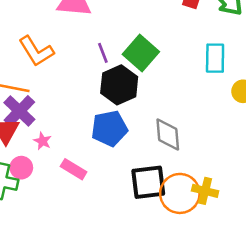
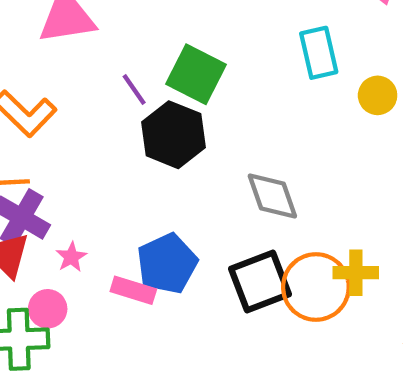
blue pentagon: (109, 128) -> (167, 264), moved
pink star: (42, 141) -> (71, 257), turned 30

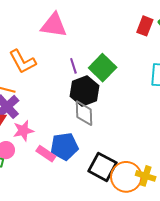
gray diamond: (272, 196) -> (84, 113), moved
pink star: (71, 257) -> (23, 131), size x1.5
black square: (260, 282) -> (102, 167), turned 32

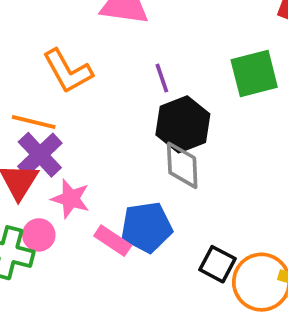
green square: (103, 68) -> (254, 74), moved, turned 32
pink star: (23, 131) -> (71, 199), turned 30
black square: (102, 167) -> (218, 264), size x0.7

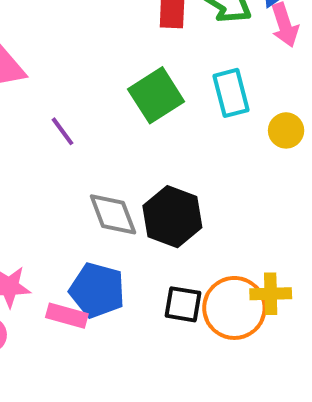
black hexagon: (183, 124) -> (172, 217), moved
blue pentagon: (147, 227) -> (97, 290), turned -30

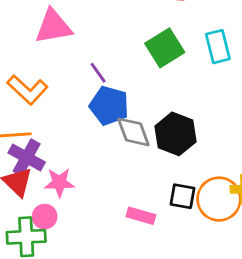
blue pentagon: (97, 290) -> (109, 106), moved
pink rectangle: (67, 316) -> (141, 216), moved

